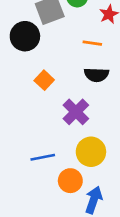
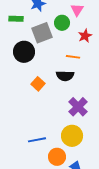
black semicircle: (96, 75) -> (65, 76), moved
purple cross: (76, 112) -> (78, 107), moved

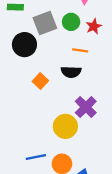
green circle: (62, 23) -> (71, 22), moved
yellow circle: (72, 136) -> (65, 126), moved
blue line: (37, 140) -> (36, 157), moved

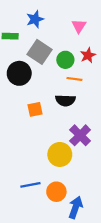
green circle: (71, 22) -> (65, 60), moved
gray square: (45, 23) -> (39, 52), turned -35
orange square: (40, 81) -> (35, 109), turned 35

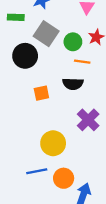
yellow circle: (60, 154) -> (53, 143), moved

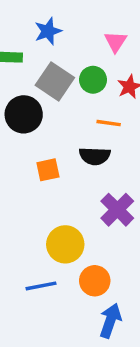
green circle: (73, 42) -> (93, 80), moved
orange circle: (64, 178) -> (95, 281), moved

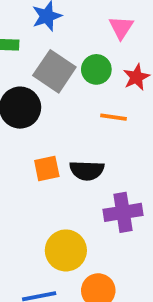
black semicircle: (95, 156) -> (87, 170), moved
purple cross: (117, 210) -> (123, 212), turned 36

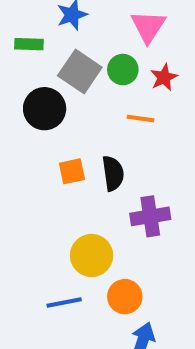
pink triangle: (121, 28) -> (148, 26), size x1.4
black semicircle: (87, 170) -> (113, 173), turned -100

